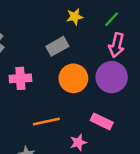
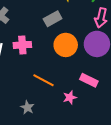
orange line: (46, 121) -> (44, 80), turned 40

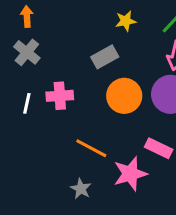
pink star: (70, 97) -> (130, 174), size x1.6
gray star: (27, 107) -> (81, 189), moved

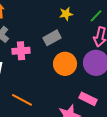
pink cross: (60, 96) -> (21, 51), moved
orange line: (91, 148) -> (22, 100), moved

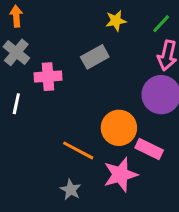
orange circle: (65, 64) -> (119, 128), moved
orange line: (22, 100) -> (78, 150), moved

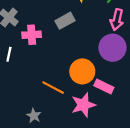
gray star: (71, 190) -> (34, 116), moved

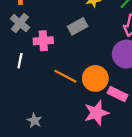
orange line: (53, 88) -> (65, 76), moved
gray star: (34, 116) -> (34, 121), moved

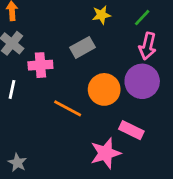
orange circle: (95, 78) -> (104, 89), moved
gray star: (34, 121) -> (17, 163), moved

